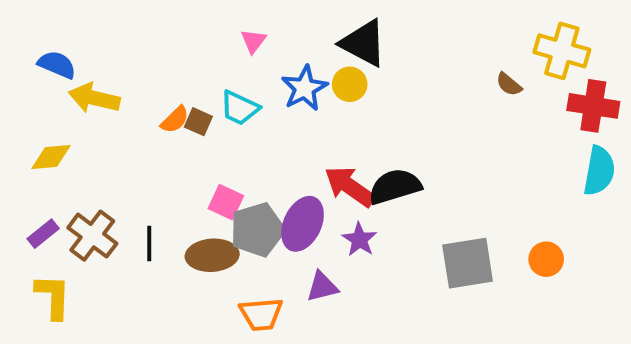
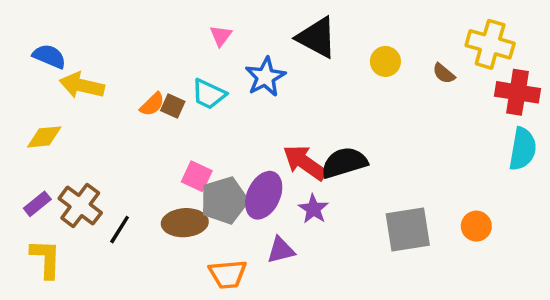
yellow circle: (350, 84) -> (385, 61), moved
black line: (149, 243) -> (120, 230), moved, turned 32

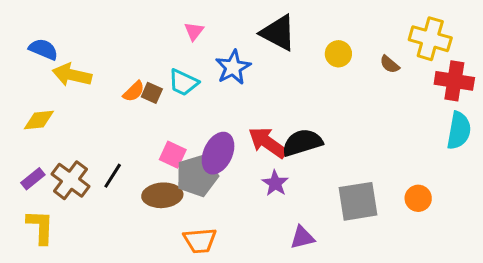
purple ellipse: (264, 195) -> (218, 153), moved
black line: (120, 230) -> (113, 176), moved
purple triangle: (281, 250) -> (302, 237), moved

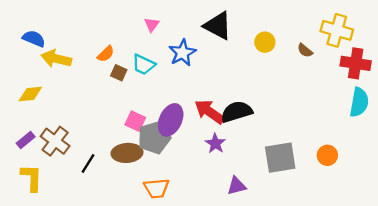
orange semicircle: (134, 91) -> (106, 54), moved
black line: (113, 176) -> (88, 164), moved

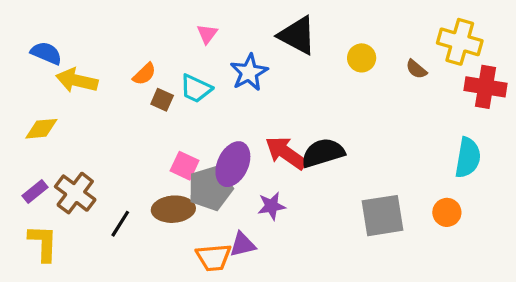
cyan semicircle: (359, 102) -> (468, 158), moved
purple star: (215, 144) -> (271, 206), moved, turned 30
purple triangle: (237, 186) -> (243, 245), moved

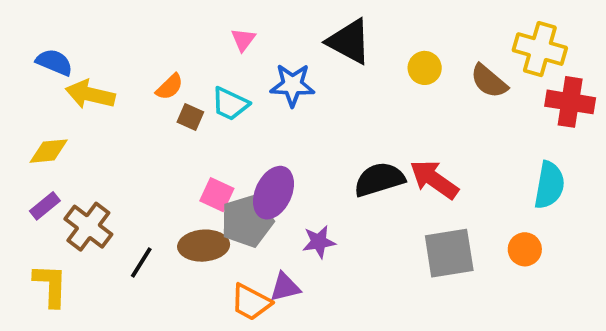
brown semicircle: (416, 69) -> (489, 81), size x1.5
blue star: (249, 72) -> (292, 85), turned 30
red arrow: (286, 153) -> (434, 179), moved
purple rectangle: (35, 191) -> (45, 206), moved
orange trapezoid: (214, 257) -> (251, 302), turned 33

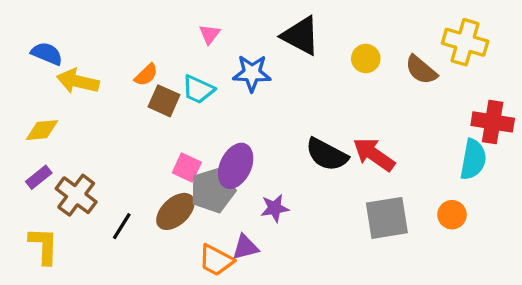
red cross: (570, 102) -> (493, 122), moved
brown square: (190, 117) -> (164, 101), size x1.4
black semicircle: (379, 179) -> (327, 154), turned -135
brown ellipse: (204, 246) -> (175, 211), turned -39

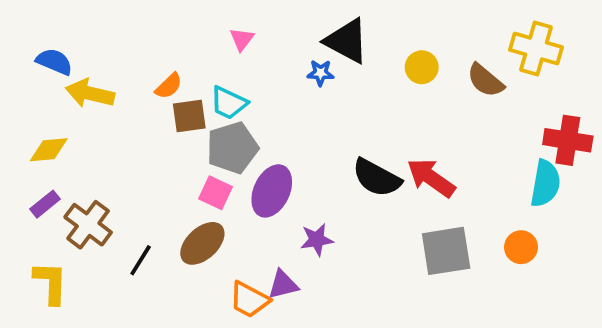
blue star: (252, 73) -> (320, 73), moved, size x0.6
brown square: (164, 101) -> (189, 116), turned -32
gray pentagon: (213, 190) -> (232, 148), moved

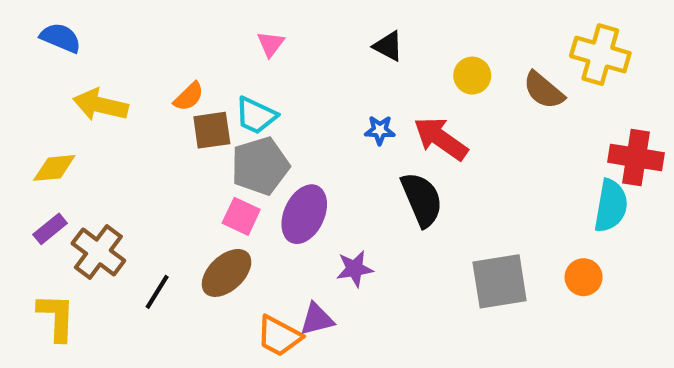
black triangle: (347, 41) -> (388, 46), size x0.6
blue semicircle: (54, 62) -> (61, 38), moved
blue star: (320, 73) -> (380, 130), moved
black semicircle: (377, 178) -> (422, 199), turned -141
red arrow: (431, 178) -> (441, 139), moved

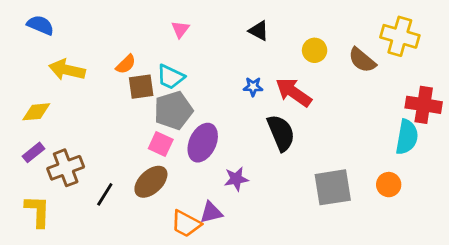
brown cross: (98, 252) -> (66, 168), turned 32

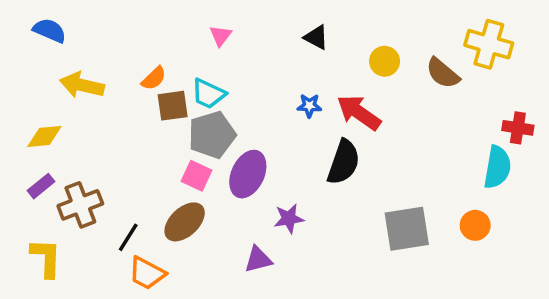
red cross: (424, 105) -> (518, 128), size x0.7
black semicircle: (281, 133) -> (344, 162), turned 42
orange trapezoid: (186, 224) -> (147, 273), moved

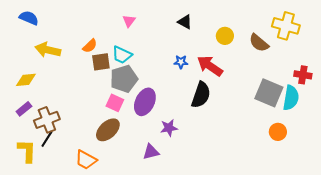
gray square: (407, 229) -> (269, 93), moved, turned 32
black line: (128, 237) -> (47, 139), moved

